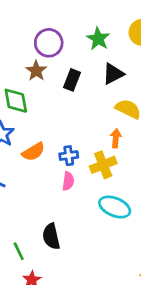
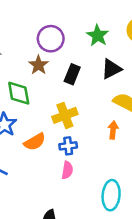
yellow cross: (103, 165) -> (65, 115), moved
cyan ellipse: (115, 207) -> (111, 195), turned 72

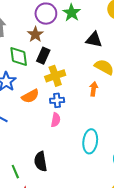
green star: (98, 35) -> (72, 13), moved
black triangle: (111, 69) -> (94, 40), turned 36
black rectangle: (72, 74) -> (43, 56), moved

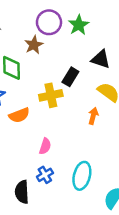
black rectangle: (43, 56) -> (70, 77), moved
blue cross: (57, 100) -> (45, 175), moved, turned -32

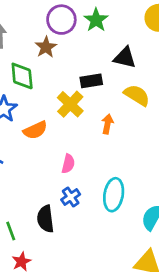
black rectangle: (70, 77) -> (91, 81), turned 54
yellow cross: (51, 95) -> (70, 104), turned -30
orange arrow: (93, 116) -> (107, 124), moved

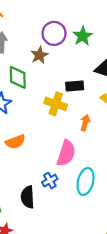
yellow cross: (70, 104) -> (56, 104), turned -30
orange semicircle: (35, 130) -> (15, 142), moved
pink semicircle: (68, 164) -> (66, 153), moved, size x1.6

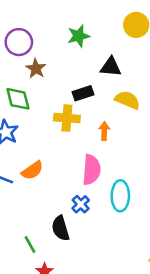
purple circle: (54, 33) -> (19, 42), moved
green star: (83, 36) -> (79, 36), turned 30

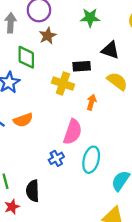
black semicircle: (60, 228) -> (33, 191), moved

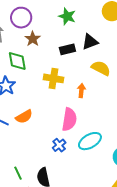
green star: (90, 18) -> (67, 16), turned 30
black triangle: (110, 50) -> (90, 42), turned -30
black rectangle: (82, 66) -> (67, 49), moved
cyan ellipse: (91, 160) -> (90, 141), turned 55

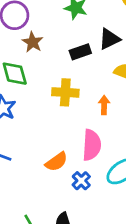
orange semicircle: (24, 117) -> (56, 162), moved

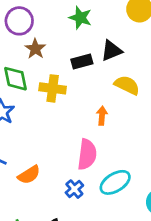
yellow cross: (65, 92) -> (53, 88), moved
orange semicircle: (56, 162) -> (29, 175), moved

